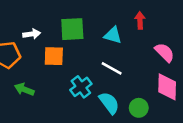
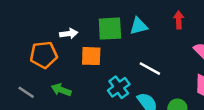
cyan triangle: (113, 35) -> (139, 26), moved, turned -30

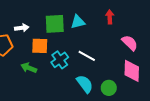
cyan cross: (119, 87) -> (60, 60), moved
green arrow: (61, 90) -> (29, 68), moved

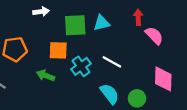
white arrow: (22, 28) -> (41, 12), moved
pink semicircle: (130, 43) -> (154, 36), moved

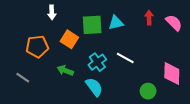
white arrow: (41, 12) -> (52, 12), moved, turned 96
pink semicircle: (154, 36) -> (174, 23), moved
orange square: (58, 50) -> (69, 39), moved, turned 30
cyan semicircle: (110, 94) -> (94, 87), moved

